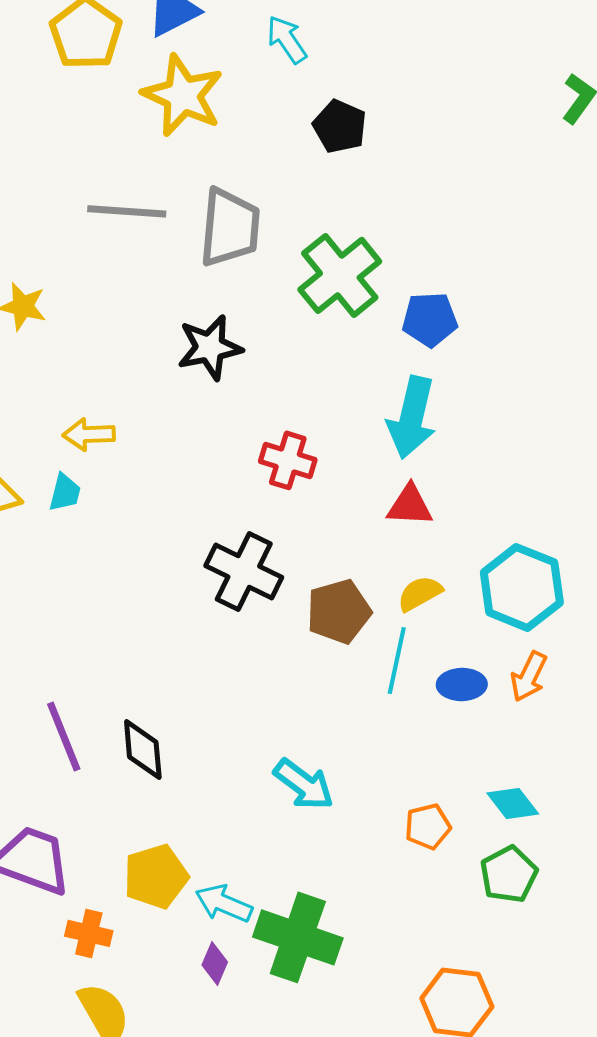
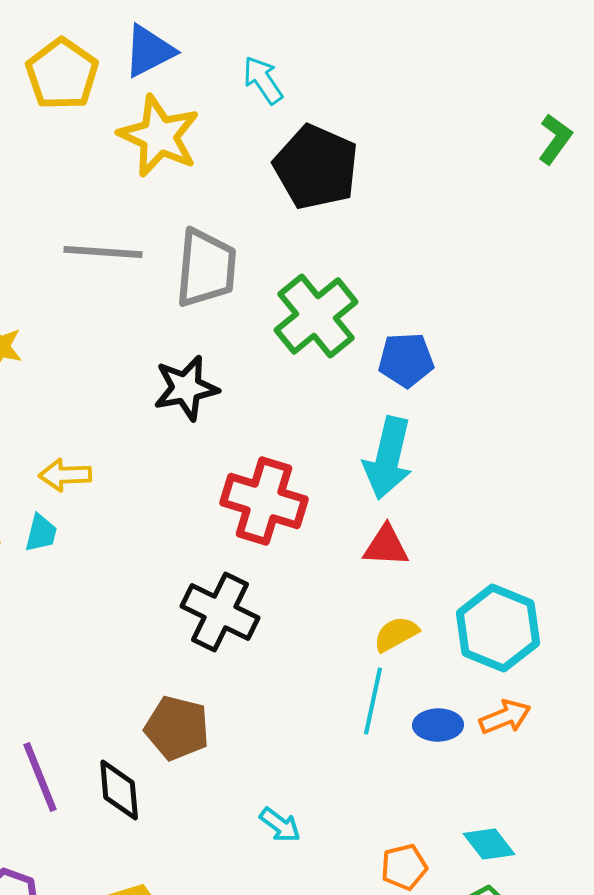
black pentagon: (340, 126) -> (316, 167), size x1.6
red cross: (288, 460) -> (264, 501), size x1.5
brown pentagon: (339, 611) -> (177, 728), moved, turned 30
orange arrow: (529, 676) -> (505, 717), turned -138
cyan arrow: (304, 784) -> (280, 825), size x0.7

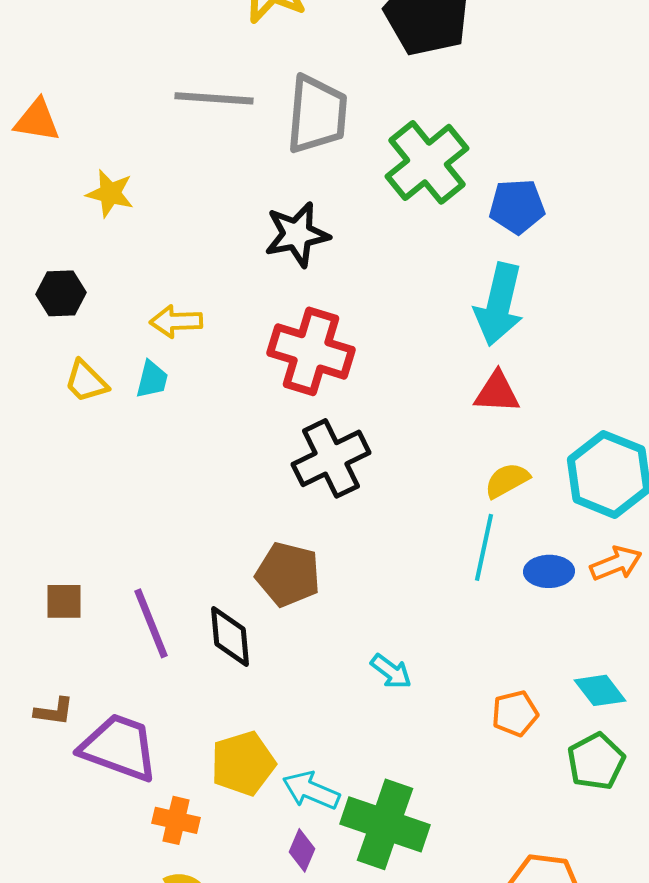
red cross: (264, 501) -> (311, 351), moved
black cross: (220, 612) -> (331, 458), turned 38

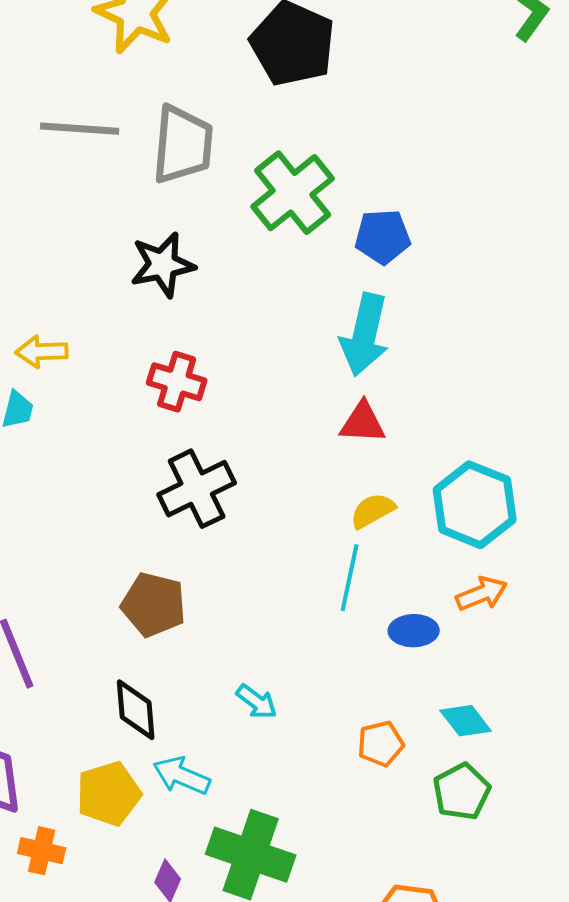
red cross: (311, 351) -> (177, 382), size x0.7
blue ellipse: (549, 571) -> (414, 631), moved
black diamond: (230, 636) -> (136, 710), moved
cyan arrow: (311, 790) -> (182, 776), moved

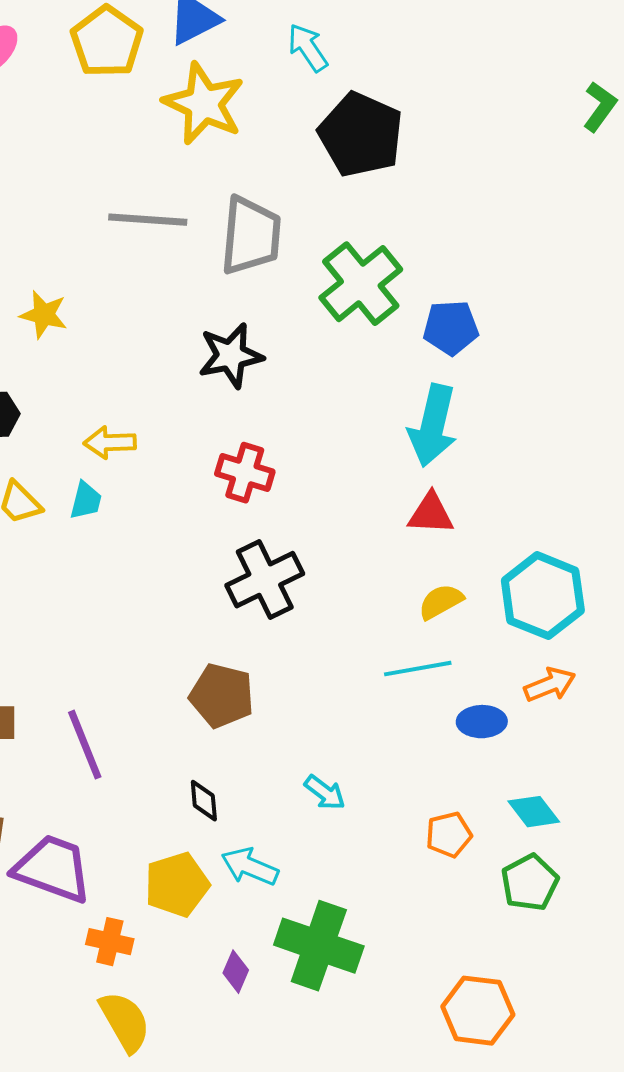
cyan line: (350, 578) -> (418, 669), turned 68
black diamond: (136, 710) -> (204, 801), size x0.7

